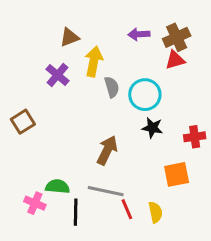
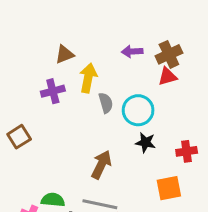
purple cross: (57, 75) -> (53, 91), turned 35

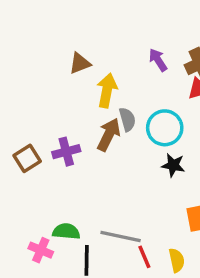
purple arrow: (132, 51) -> (158, 60), turned 60
purple cross: (53, 91) -> (66, 152), moved
brown arrow: (101, 165) -> (109, 135), moved

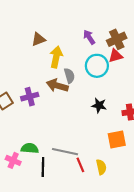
cyan circle: (165, 128) -> (97, 66), moved
brown arrow: (109, 135) -> (57, 86), turned -100

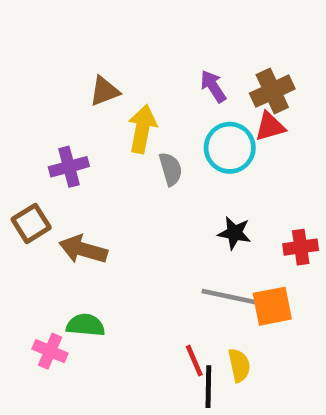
brown arrow: (57, 86) -> (83, 249), moved
purple cross: (30, 97) -> (69, 167), moved
gray line: (65, 152) -> (230, 297), moved
black line: (43, 167) -> (208, 387), moved

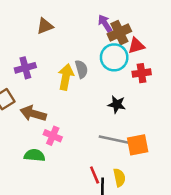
brown cross: (272, 91) -> (119, 33), moved
yellow arrow: (142, 129) -> (66, 77), moved
red cross: (301, 247) -> (142, 73), moved
pink cross: (50, 351) -> (53, 136), moved

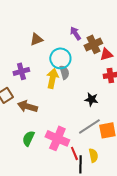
purple arrow: (105, 23) -> (75, 33), moved
cyan circle: (114, 57) -> (60, 58), moved
pink cross: (53, 136) -> (57, 138), moved, size x1.6
gray line: (114, 140) -> (89, 126), turned -45
green semicircle: (34, 155) -> (28, 138), turned -70

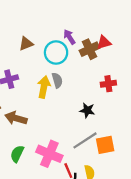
red triangle: (106, 54) -> (104, 42), moved
cyan circle: (60, 58) -> (56, 53), moved

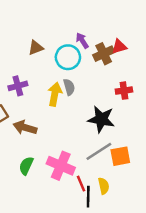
black star: (87, 110) -> (101, 119), size x1.6

